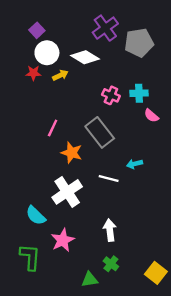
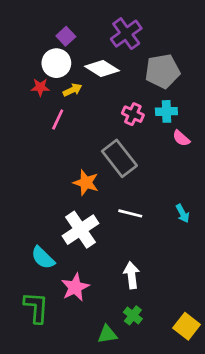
purple square: (37, 30) -> (66, 36), moved
gray pentagon: (139, 43) -> (162, 71), moved
pink line: (53, 128) -> (58, 119), moved
cyan arrow: (134, 164) -> (183, 213), moved, turned -104

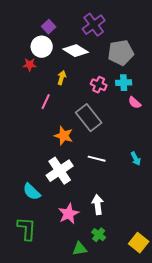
yellow arrow: (72, 90) -> (62, 78), moved, turned -48
pink line: (58, 119) -> (46, 102), moved
pink star: (75, 287) -> (69, 214), moved

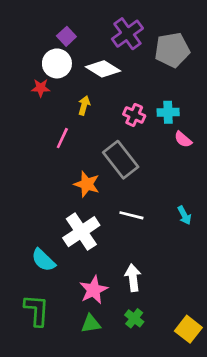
gray pentagon: (121, 53) -> (172, 50), moved
green triangle: (80, 249) -> (91, 324), moved

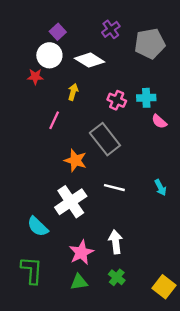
purple cross: (127, 34) -> (111, 29), size x0.7

